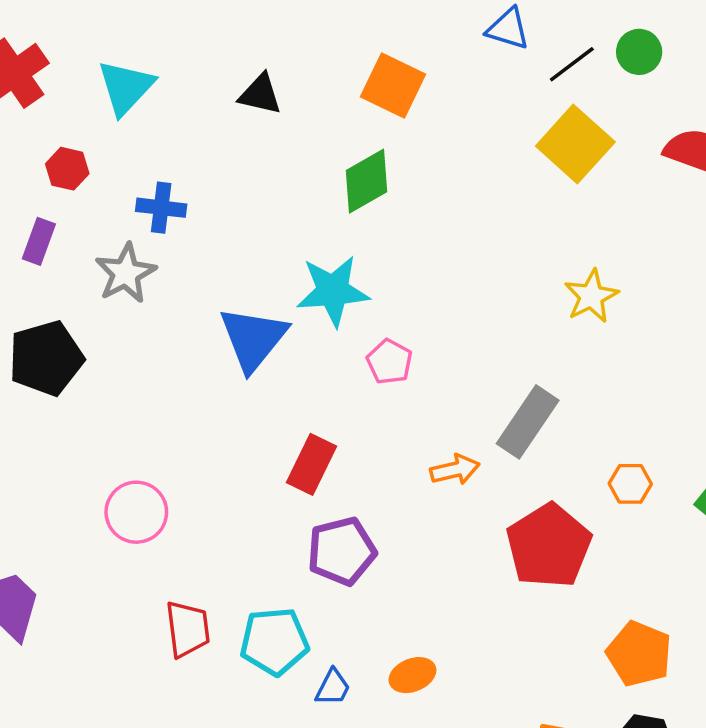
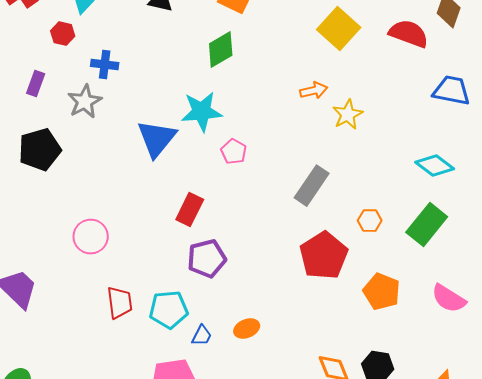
red hexagon: (67, 169) -> (63, 34), moved
orange arrow: (455, 470) -> (314, 91), moved
orange pentagon: (639, 654) -> (382, 292), moved

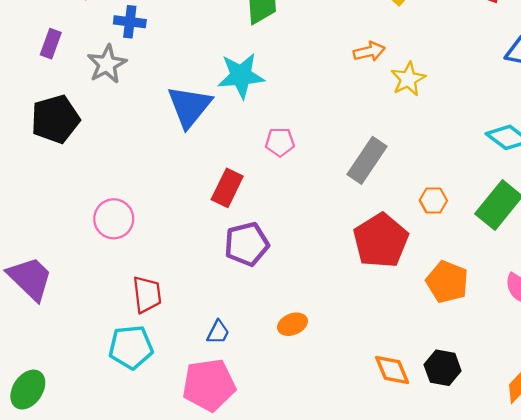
pink pentagon: (234, 152) -> (280, 142), moved, turned -30
cyan pentagon: (169, 310) -> (131, 347), moved
blue trapezoid: (202, 336) -> (218, 332), moved

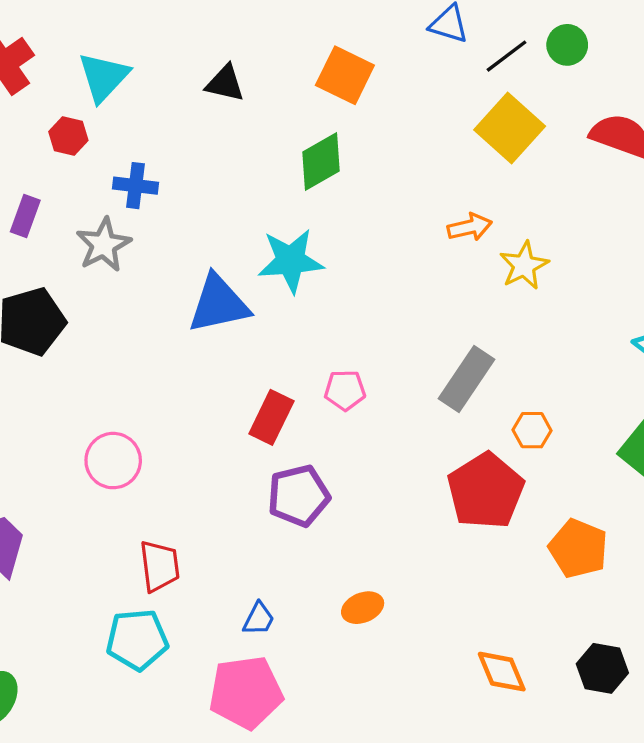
blue triangle: (189, 107) -> (219, 304), turned 39
pink pentagon: (280, 142) -> (345, 390), moved
orange hexagon: (433, 200) -> (532, 430), moved
black hexagon: (443, 368) -> (602, 668), moved

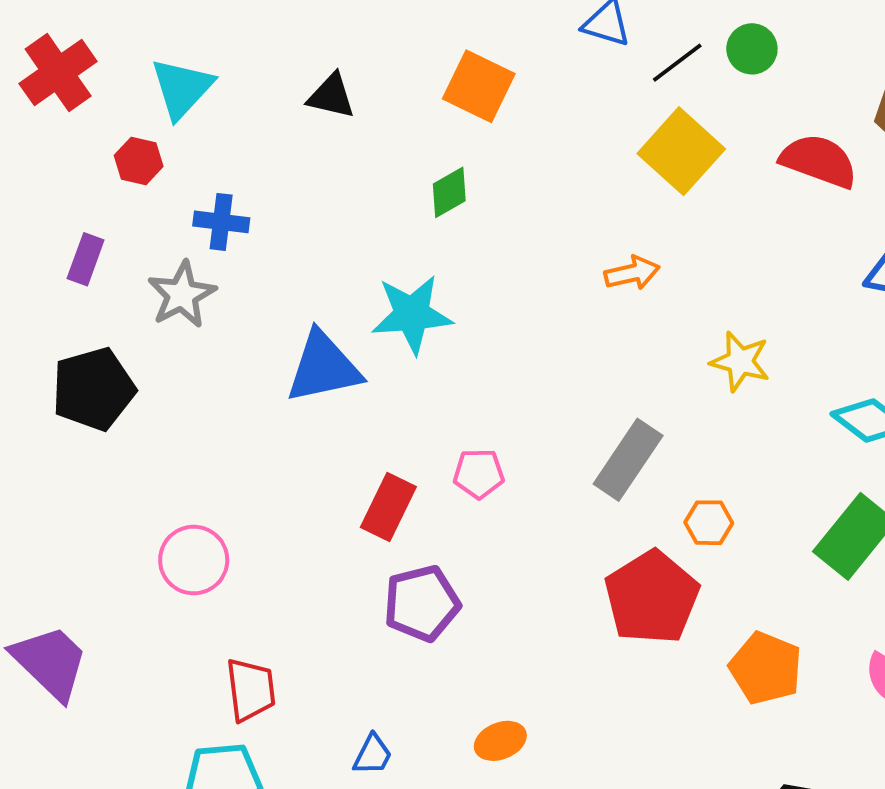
green diamond: (321, 162) -> (449, 192), size x0.7
yellow star: (524, 266) -> (740, 361), moved, turned -30

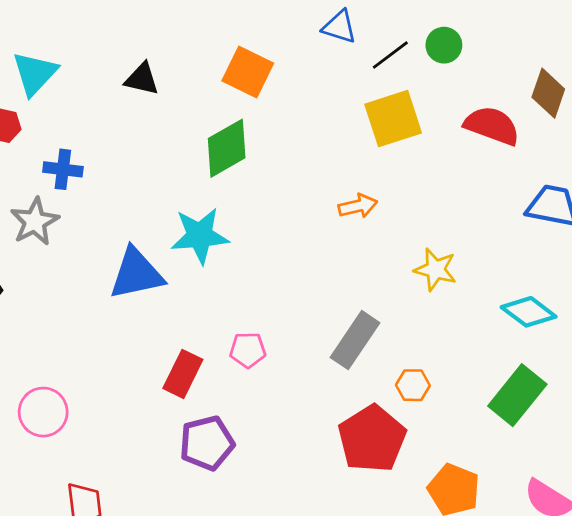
yellow square: (681, 151) -> (393, 119), turned 30
green diamond: (449, 192) -> (227, 148), size x1.6

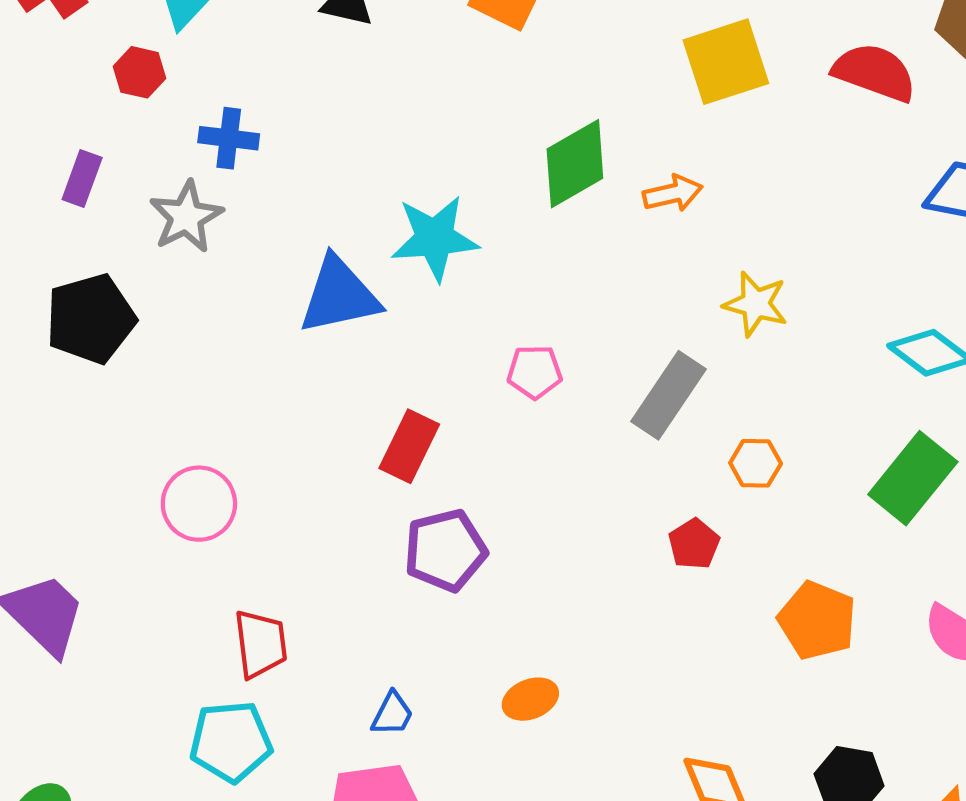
green diamond: (227, 148) -> (575, 164), moved
yellow star: (435, 270) -> (756, 304), moved
pink pentagon: (248, 350) -> (535, 372), moved
red pentagon: (372, 439) -> (694, 544), size x0.5

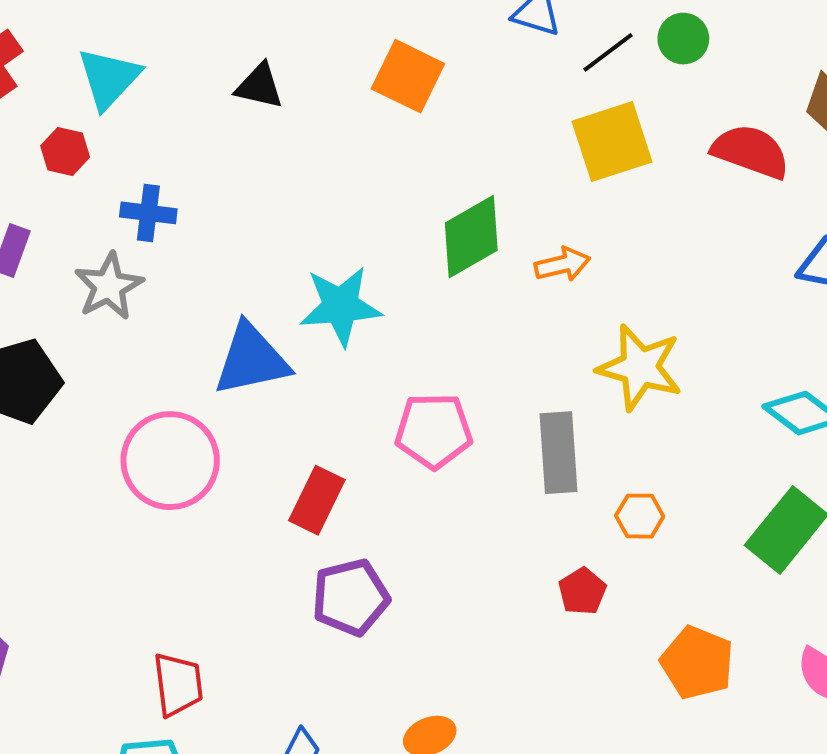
yellow star: (756, 304) -> (640, 367), size x1.4
pink pentagon: (535, 372) -> (434, 431), size x1.5
gray rectangle: (668, 395) -> (558, 453), turned -38
pink circle: (199, 504) -> (170, 461), moved, size x1.4

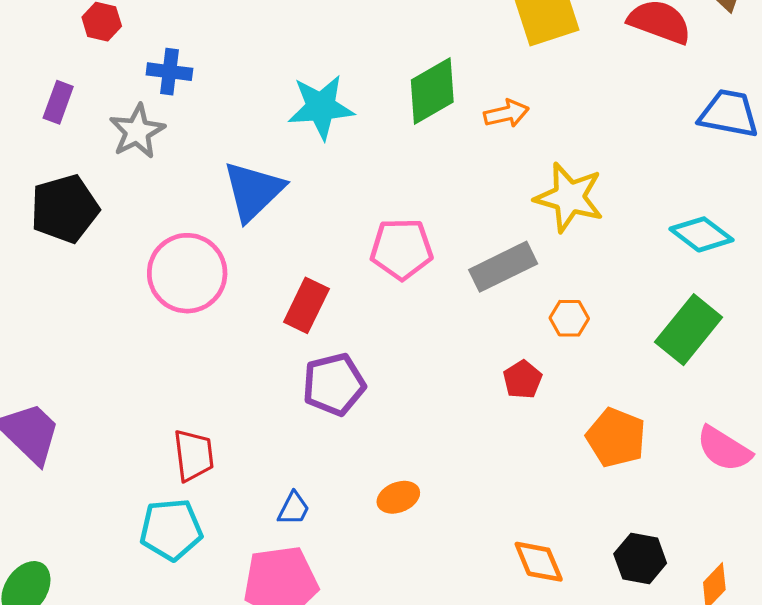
cyan star: (341, 306) -> (321, 107), moved
blue triangle: (251, 360) -> (253, 191), turned -32
gray rectangle: (558, 453) -> (503, 267), turned 68

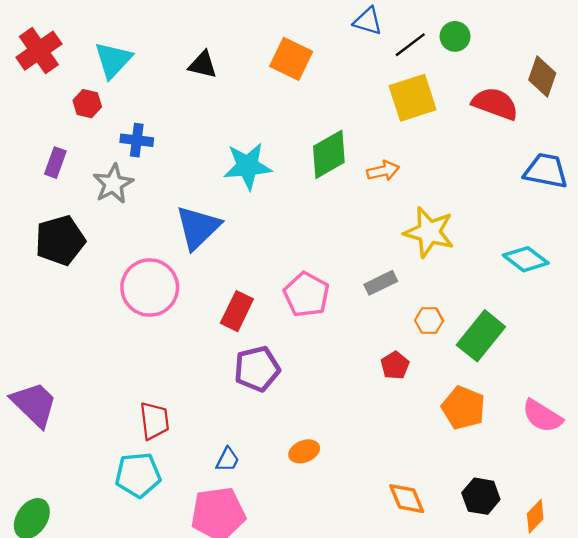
pink pentagon: (402, 249) -> (306, 295), moved, turned 30
gray rectangle: (503, 267) -> (381, 283), size x0.7
green rectangle: (689, 330) -> (481, 336), moved

